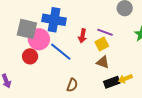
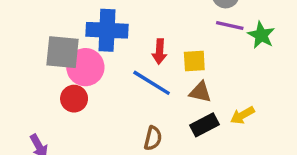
purple line: (105, 32) -> (230, 26), moved
yellow square: (102, 44) -> (194, 61), turned 32
blue line: (61, 52) -> (152, 83), moved
black rectangle: (112, 82) -> (205, 125), moved

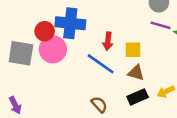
gray square: (63, 52) -> (21, 53), moved
red circle: (74, 99) -> (45, 31), moved
brown semicircle: (153, 138) -> (99, 104), turned -60

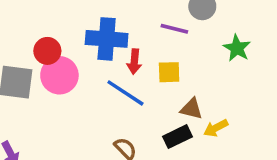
blue cross: (70, 23) -> (107, 39), moved
purple line: (161, 25) -> (174, 29), moved
brown triangle: (136, 73) -> (192, 109), moved

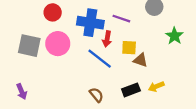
purple line: (174, 29) -> (121, 19), moved
red circle: (47, 51) -> (53, 12), moved
brown triangle: (192, 109) -> (140, 60), moved

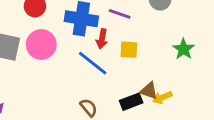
green star: (174, 36) -> (184, 49), moved
brown triangle: (140, 60) -> (149, 91), moved

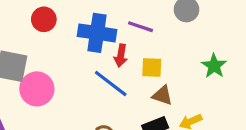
pink circle: (41, 45) -> (37, 89), moved
brown triangle: (149, 91) -> (162, 95), moved

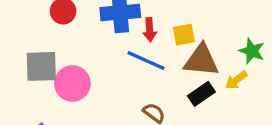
green star: (214, 66) -> (252, 51), moved
brown triangle: (162, 95) -> (201, 60), size x1.6

